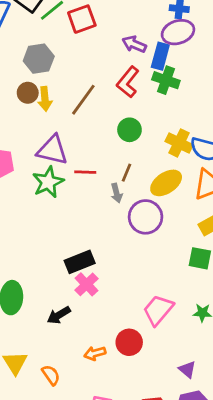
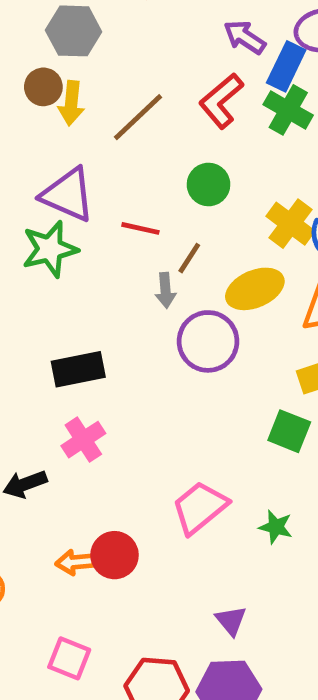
red line: (85, 172) -> (140, 228), moved
black rectangle: (80, 262) -> (78, 369), moved
red circle: (129, 342) -> (115, 555), moved

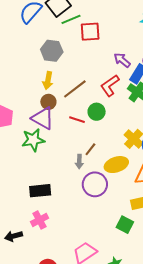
brown circle: (43, 87) -> (48, 102), moved
green circle: (209, 184) -> (97, 112), moved
red line: (140, 228) -> (77, 120), moved

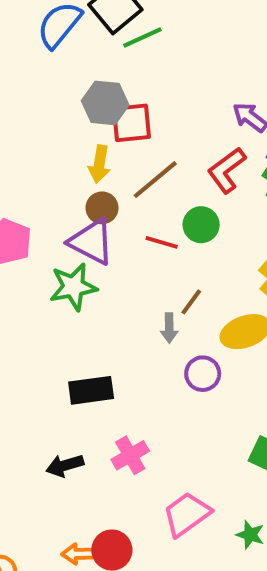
red square: (90, 32) -> (131, 123), moved
purple circle: (95, 184) -> (203, 374), size x0.7
pink cross: (39, 220) -> (130, 455), moved
black arrow: (14, 236) -> (65, 465), moved

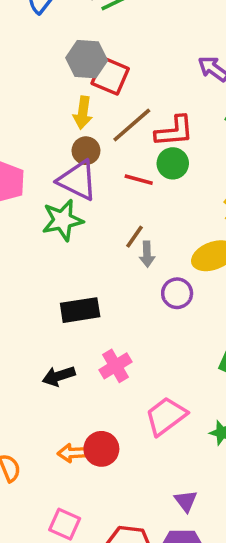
red square: (131, 123) -> (110, 76), turned 30
red L-shape: (227, 170) -> (174, 131), moved, turned -147
brown line: (191, 302) -> (134, 237), moved

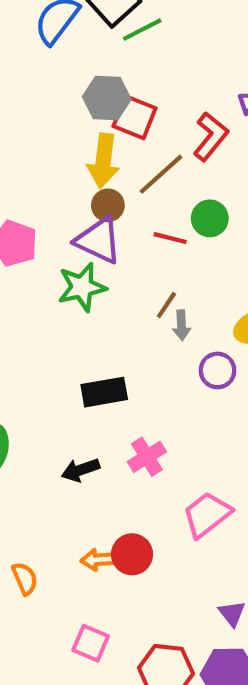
yellow arrow: (83, 113) -> (103, 161), size x1.4
red L-shape: (174, 131) -> (211, 137), moved, turned -45

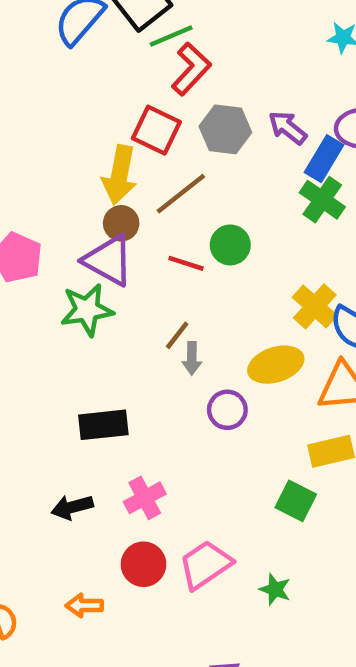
gray hexagon: (107, 98) -> (225, 129), moved
red L-shape: (211, 137) -> (191, 69), moved
red circle: (132, 554) -> (143, 564), moved

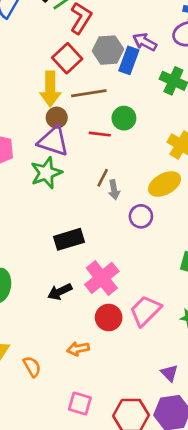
red square: (156, 130) -> (67, 58), turned 32
blue rectangle: (324, 159) -> (129, 60), moved
brown line: (181, 194) -> (89, 93), turned 40
pink cross: (145, 498) -> (102, 278), size x1.4

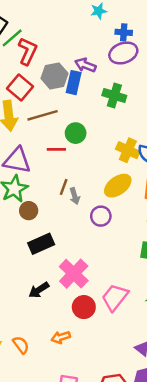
brown circle: (57, 118) -> (29, 211), moved
orange semicircle: (32, 367) -> (21, 345), moved

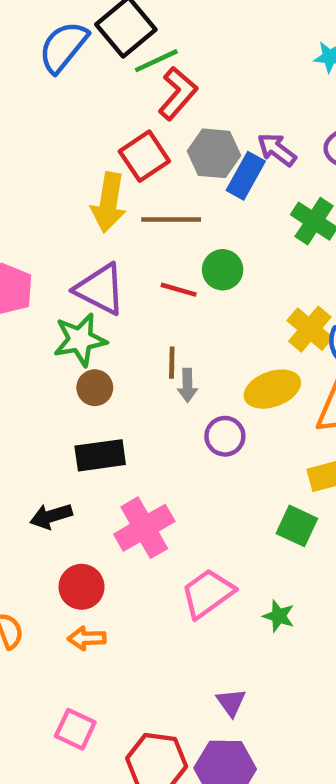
brown line: (64, 187) -> (172, 363), turned -35
black arrow: (39, 290) -> (51, 516), moved
red circle: (84, 307) -> (82, 587), moved

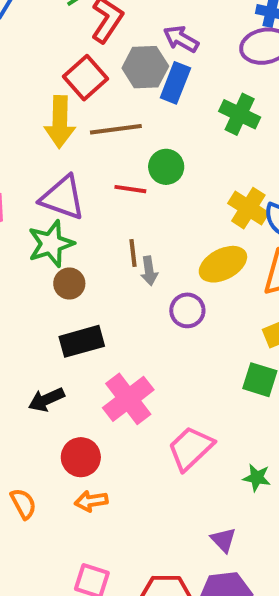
purple arrow: (277, 150) -> (181, 39), moved
green star: (279, 616) -> (257, 478), moved

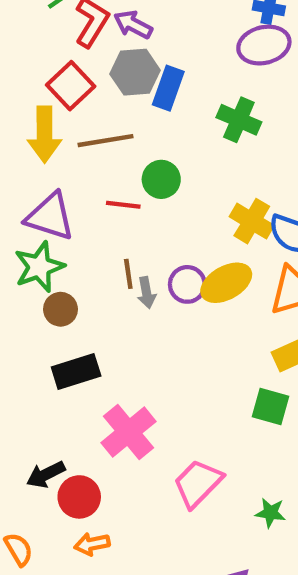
purple arrow: (181, 39) -> (133, 25), moved
purple circle: (187, 310) -> (187, 284), moved
black arrow: (46, 400) -> (46, 475), moved

